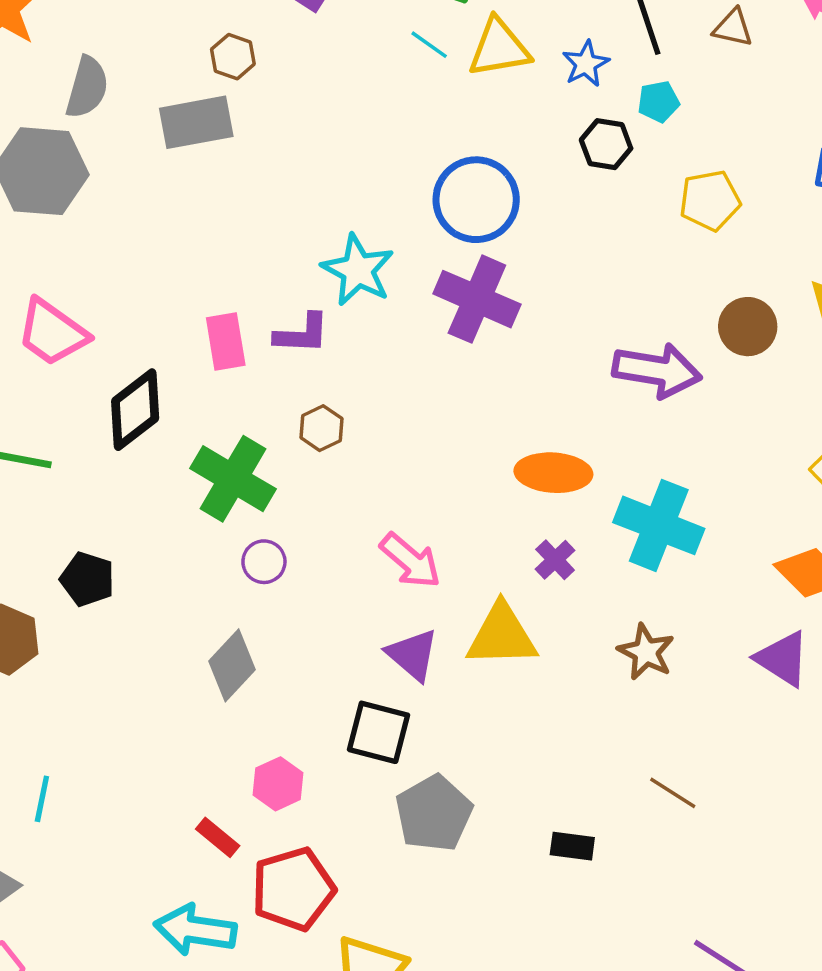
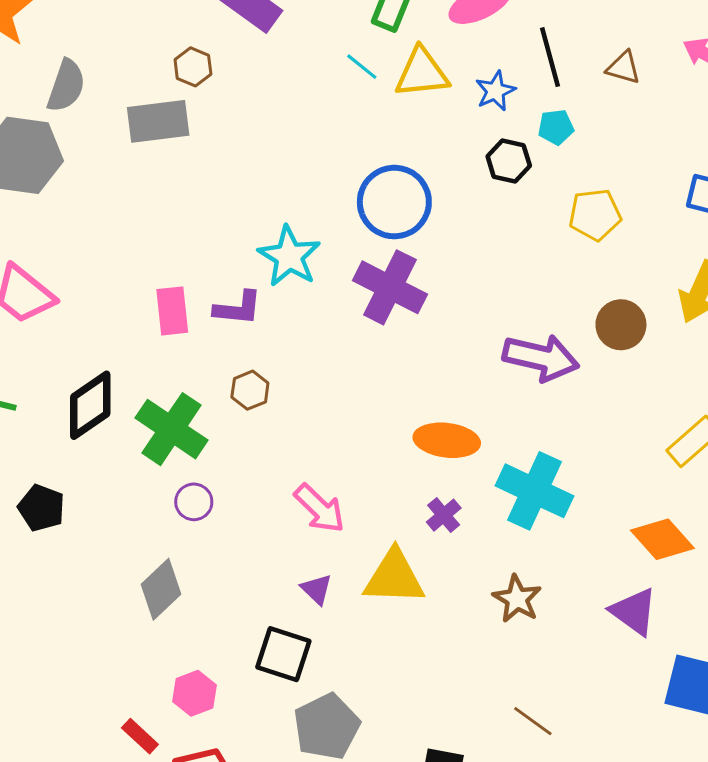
black diamond: (135, 410) -> (90, 405), moved
purple triangle: (413, 655) -> (317, 589), size x0.7

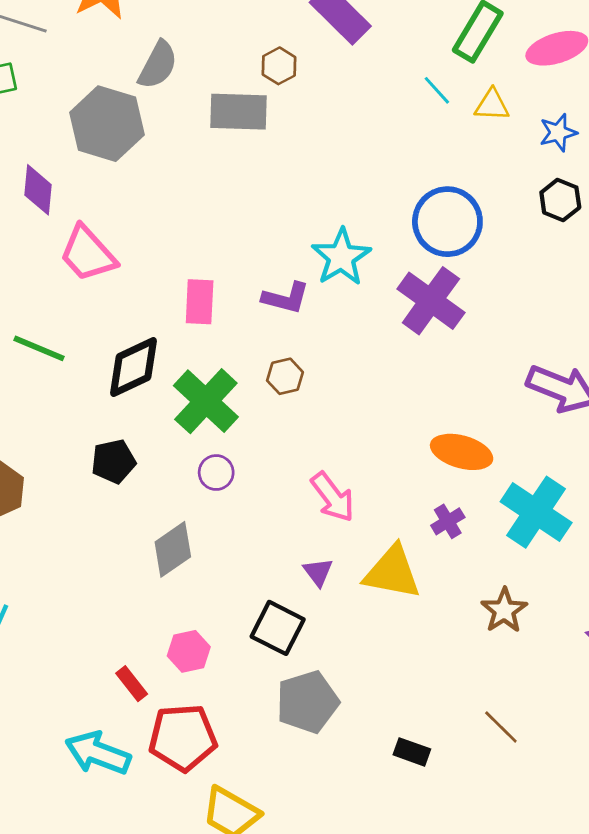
yellow triangle: (422, 73) -> (492, 105), size x0.7
pink rectangle: (172, 311) -> (200, 302), moved
black pentagon: (41, 508) -> (113, 461), moved, turned 30

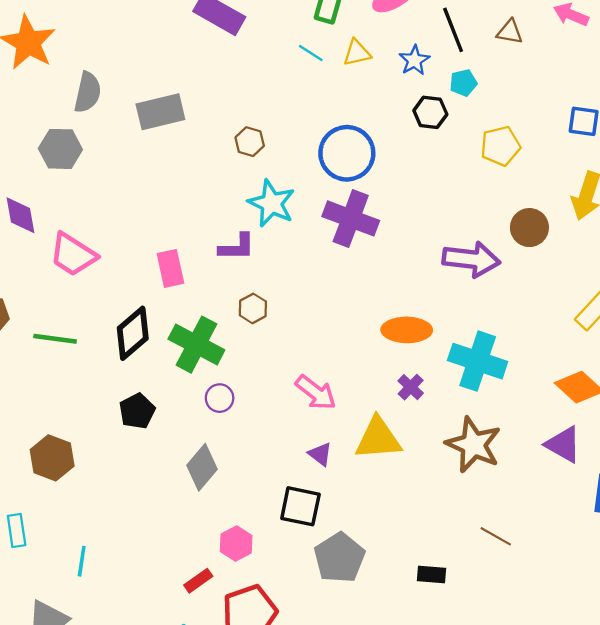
brown hexagon: (279, 66) -> (250, 142), moved
gray hexagon: (107, 124) -> (60, 149), size x0.7
brown star: (504, 610) -> (473, 445), size x1.5
red rectangle: (132, 684) -> (198, 581), turned -72

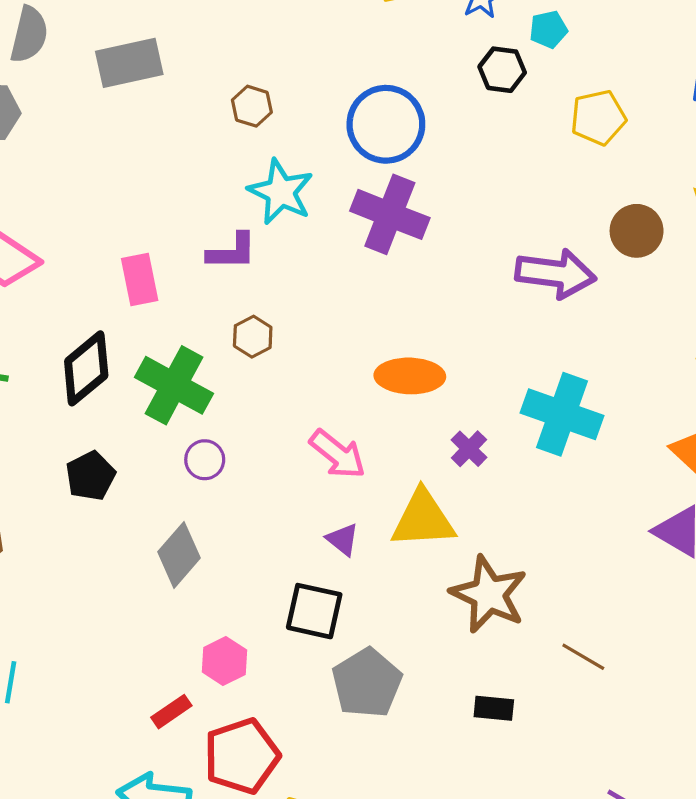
orange ellipse: (407, 330) -> (410, 376), moved
brown star: (473, 445) -> (489, 594), moved

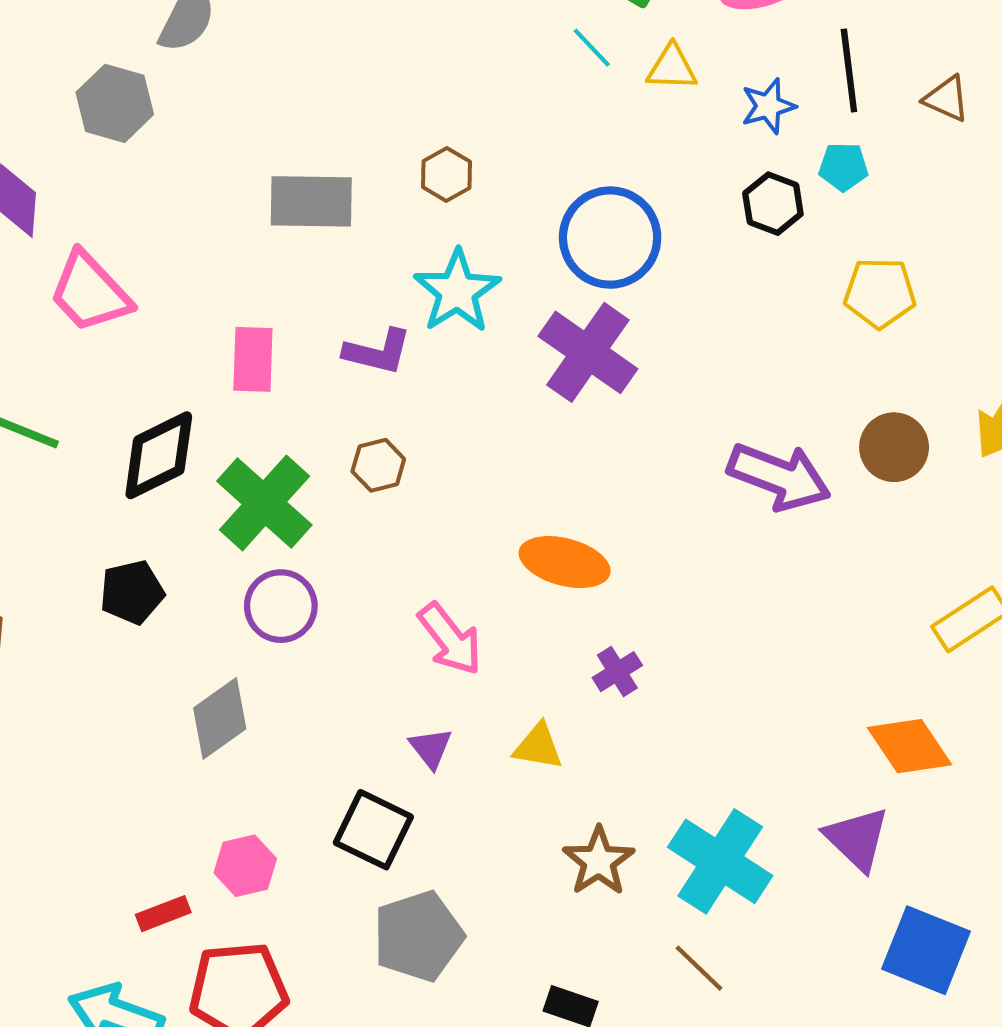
gray rectangle: (129, 63) -> (311, 201), moved
cyan cross: (562, 414) -> (720, 861), moved
purple circle: (205, 460) -> (281, 606), size x1.4
yellow triangle: (423, 519) -> (538, 747), size x0.6
brown star: (489, 594) -> (599, 861), size x0.7

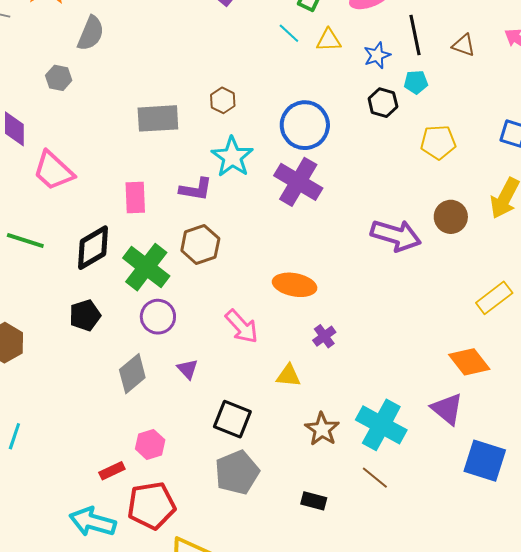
gray hexagon: (115, 103) -> (59, 78), size x0.7
brown hexagon: (378, 465) -> (200, 244), size x1.5
purple triangle: (431, 748) -> (188, 369), moved
black square: (373, 830) -> (232, 419), moved

